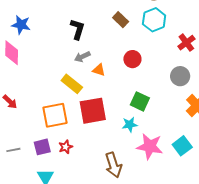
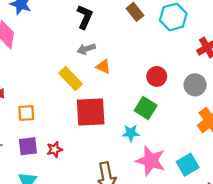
red circle: (132, 59) -> (157, 76), moved
orange square: (55, 115) -> (26, 113), moved, size x0.6

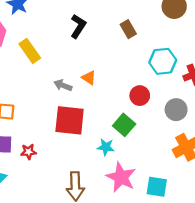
cyan hexagon: (173, 17) -> (163, 61), moved
gray arrow: (86, 49) -> (63, 85), moved, turned 30
yellow rectangle: (71, 79) -> (30, 51), moved
cyan square: (188, 165) -> (157, 187), turned 30

